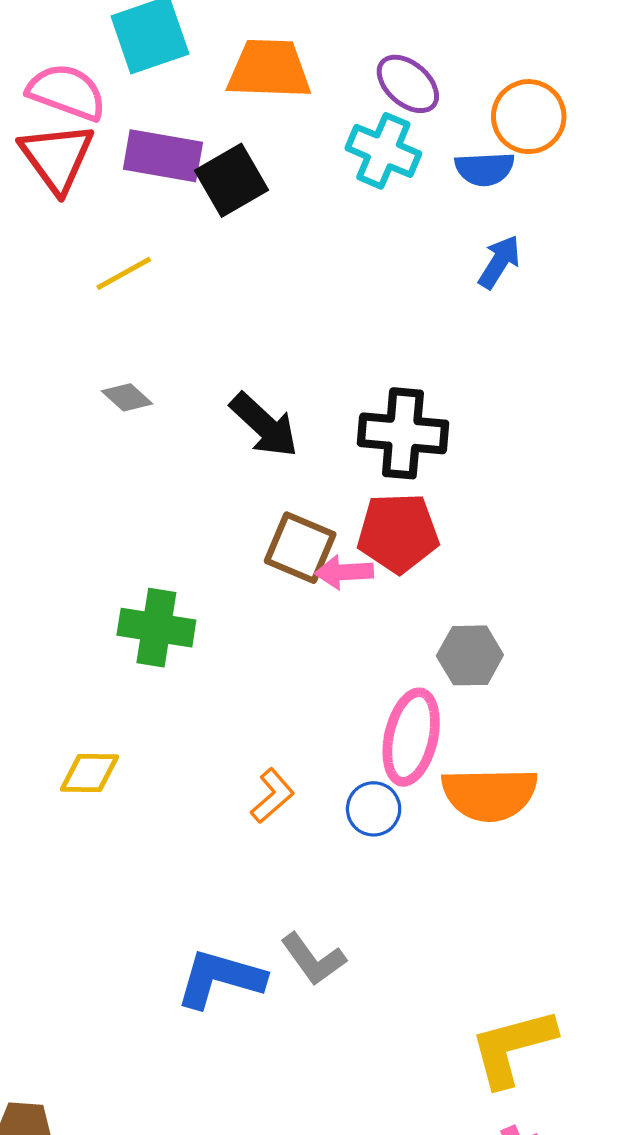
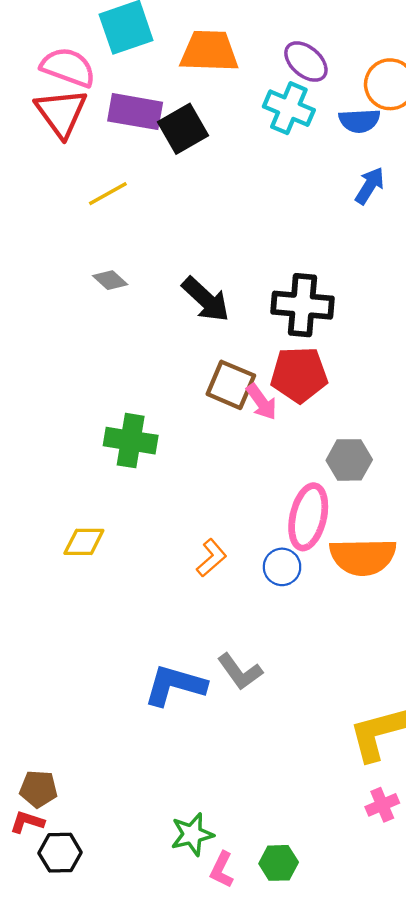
pink arrow: (344, 572) -> (262, 402), turned -123

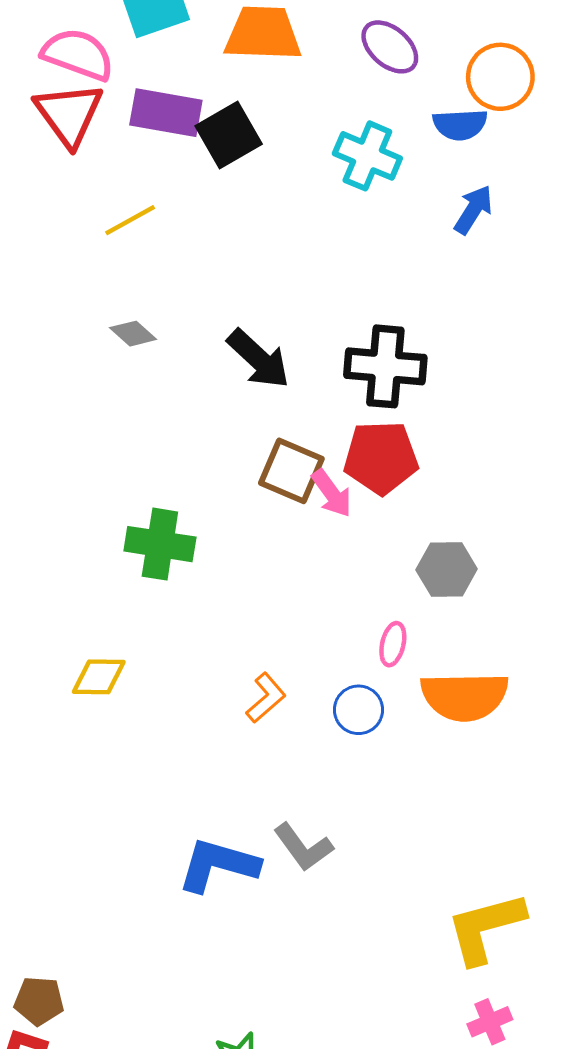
cyan cross: (289, 108) -> (367, 156), moved
pink ellipse: (308, 517) -> (393, 644), size x0.5

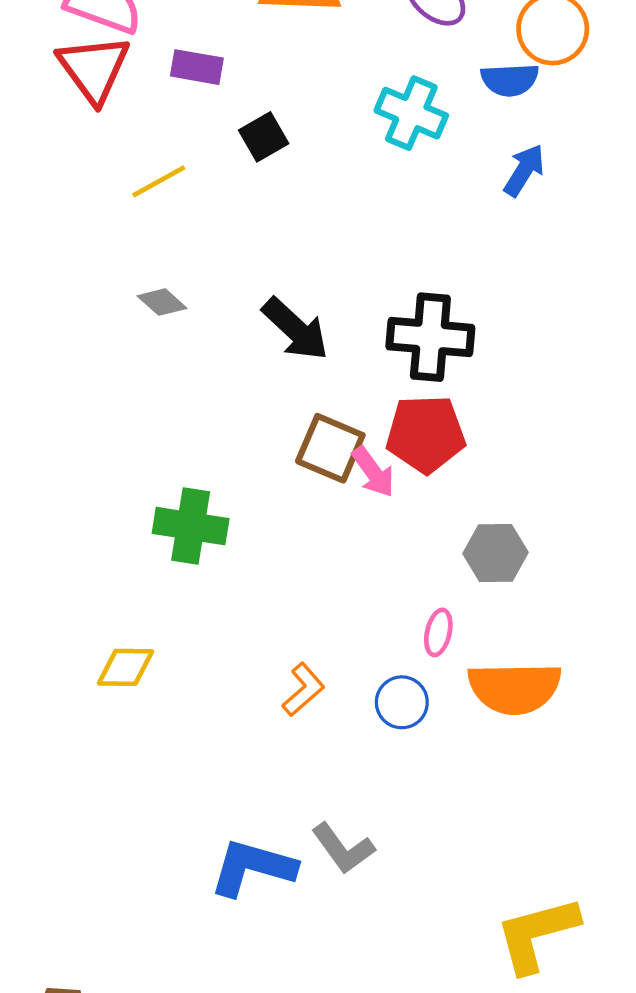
purple rectangle: (166, 113) -> (197, 67), size x0.7
black square: (229, 135) -> (264, 137), moved, size x0.7

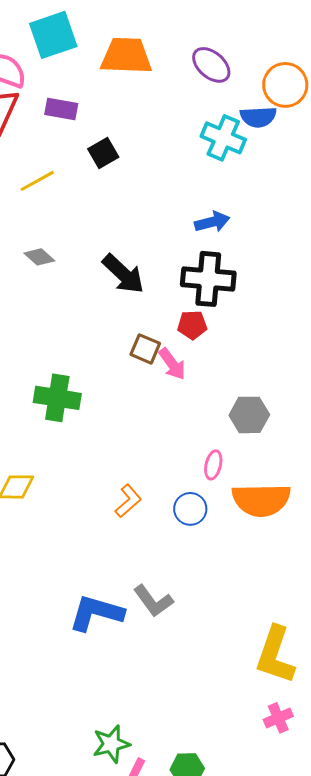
cyan cross: (411, 113) -> (223, 138), moved
blue arrow: (524, 170) -> (212, 222), moved, turned 44
red pentagon: (426, 434) -> (192, 325), moved, size x0.6
brown square: (330, 448) -> (145, 349), size x0.7
yellow L-shape: (537, 934) -> (275, 655), turned -56

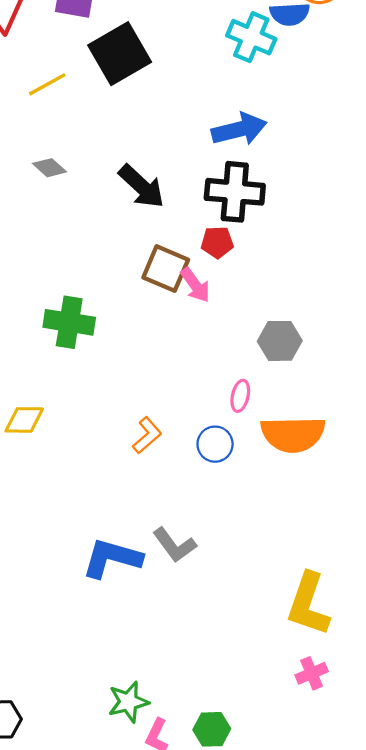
black square: (103, 153) -> (120, 54), size x1.8
blue arrow: (212, 222) -> (239, 129), size x1.4
brown square: (145, 349) -> (166, 269), size x1.4

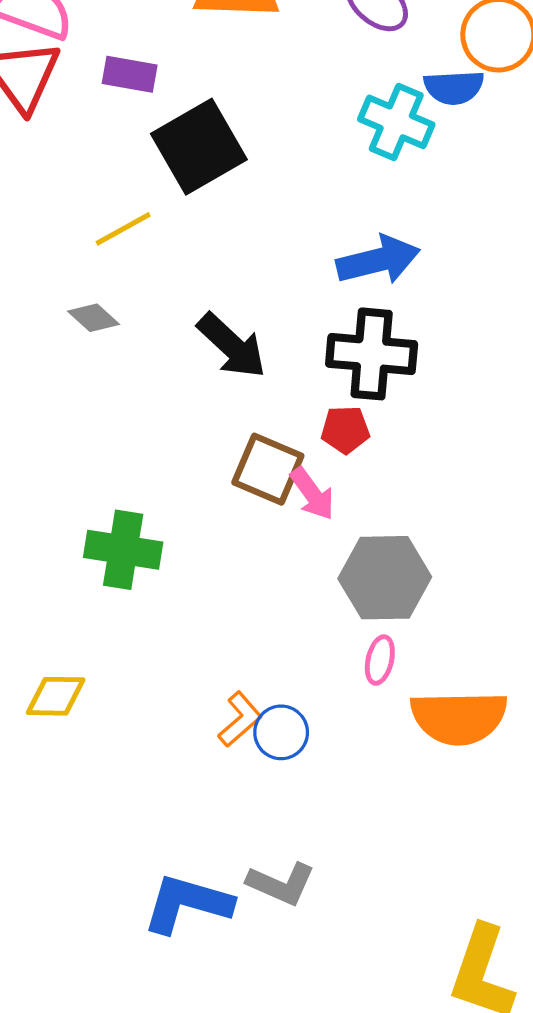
yellow line: (47, 84) -> (123, 229), moved
gray hexagon: (280, 341) -> (385, 578), moved, size x1.4
blue circle: (215, 444) -> (281, 732), moved
gray L-shape: (174, 545) -> (281, 884), turned -30

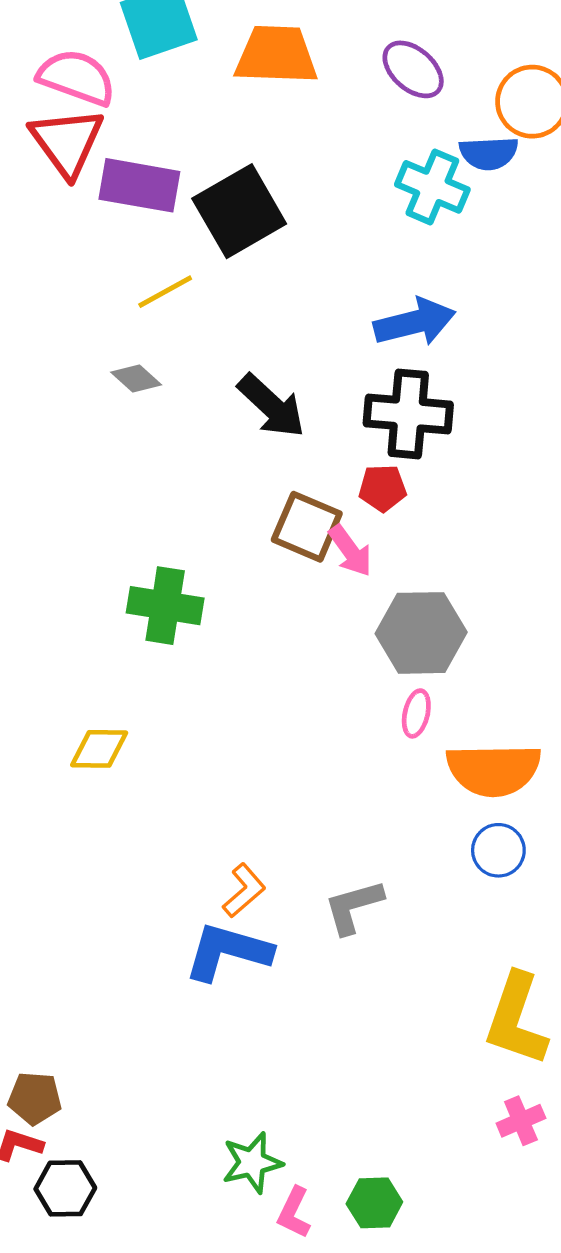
purple rectangle: (130, 74) -> (139, 185), moved, size x1.5
orange L-shape: (240, 719) -> (244, 891), moved
blue circle: (281, 732) -> (498, 850), moved
gray L-shape: (281, 884) -> (354, 907), moved, turned 140

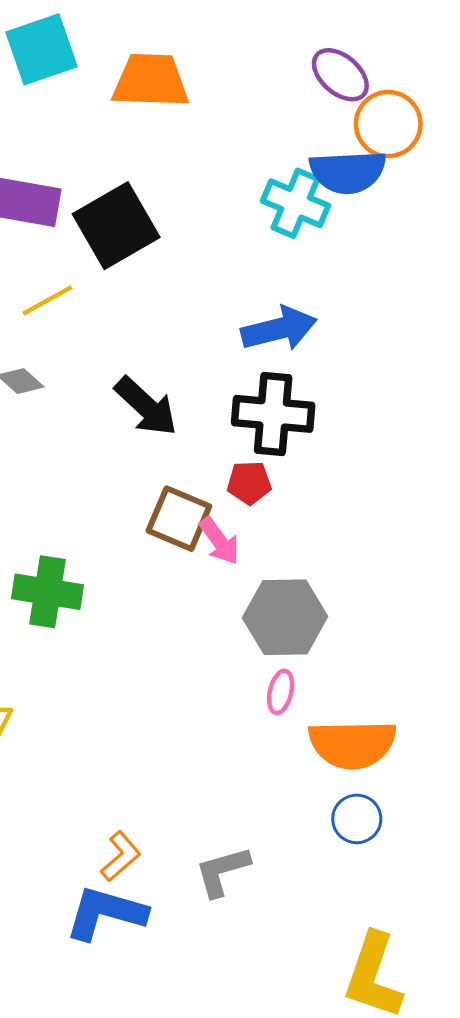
purple ellipse: (413, 69) -> (340, 75), moved
blue semicircle: (489, 153) -> (348, 172), size x1.4

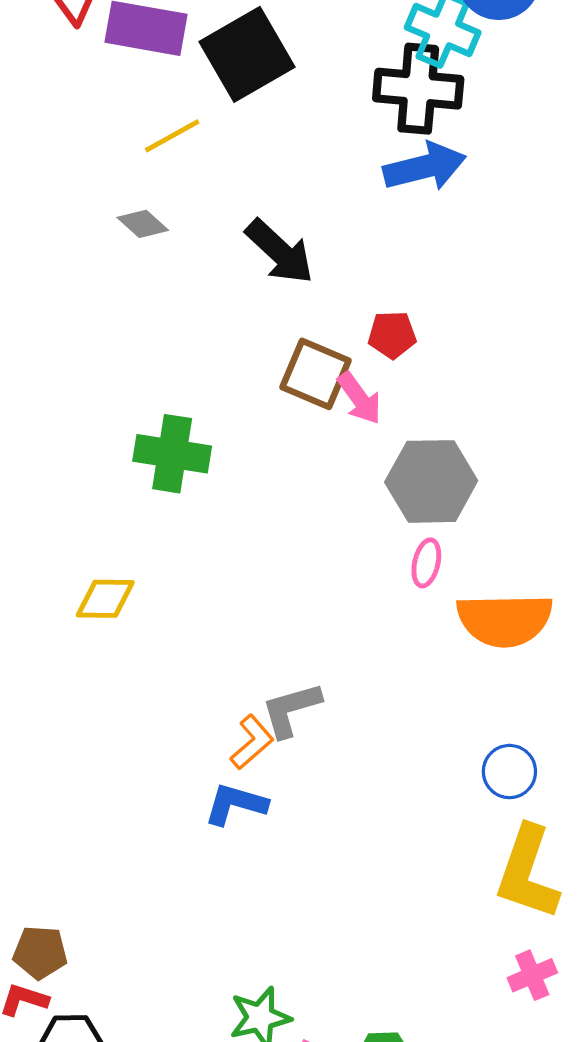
black cross: (273, 414) -> (418, 89), moved
blue circle: (357, 819) -> (509, 772), moved
gray L-shape: (222, 871) -> (291, 710), moved
blue L-shape: (106, 913) -> (236, 804), size x0.7

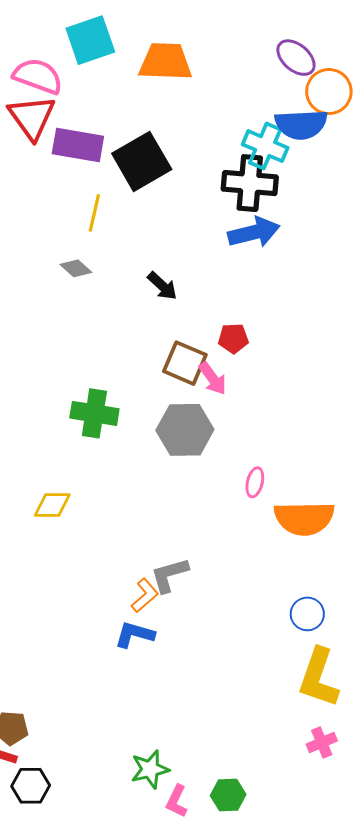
yellow line: (172, 136) -> (94, 213), turned -48
black arrow: (280, 252) -> (162, 286), size x0.7
gray hexagon: (431, 481) -> (185, 430), moved

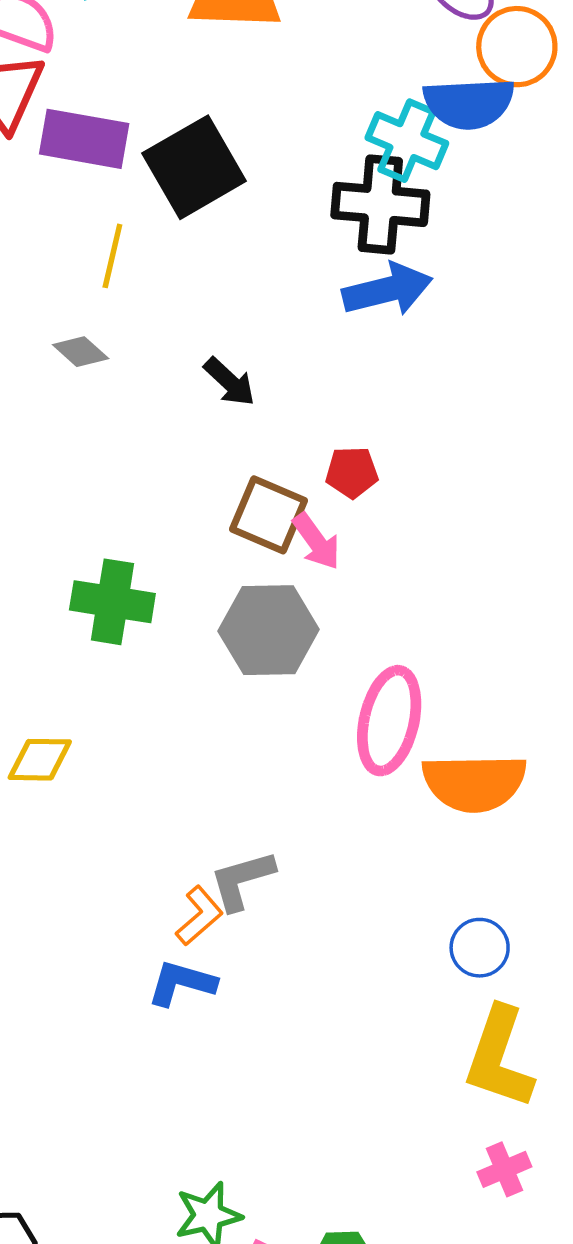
pink ellipse: (255, 482) -> (389, 721), size x2.0

